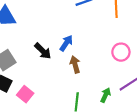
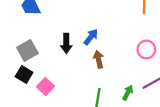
black arrow: (43, 51) -> (66, 43), turned 42

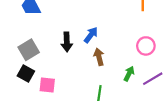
pink square: (46, 87) -> (47, 85), turned -35
green arrow: (128, 93) -> (129, 74), moved

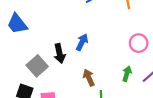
gray square: (29, 50) -> (37, 66), moved
brown arrow: (99, 57) -> (89, 78), moved

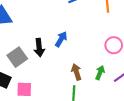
brown arrow: (89, 78) -> (76, 72), moved

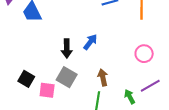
gray square: (17, 57) -> (67, 77), moved, turned -30
green arrow: (100, 73) -> (130, 97), moved, turned -56

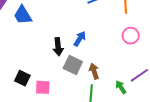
pink circle: (144, 54) -> (131, 36), moved
gray square: (67, 77) -> (73, 65), moved

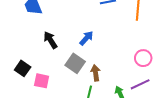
pink circle: (131, 36) -> (143, 58), moved
black arrow: (58, 47) -> (50, 40), moved, turned 144

